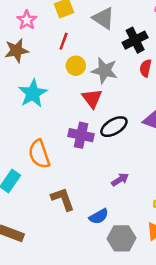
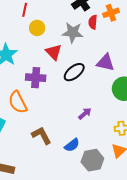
gray star: (104, 71) -> (73, 33), moved
purple cross: (81, 135) -> (36, 78), moved

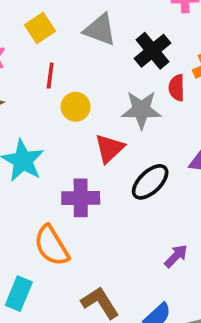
red triangle: (54, 52) -> (110, 148), turned 36

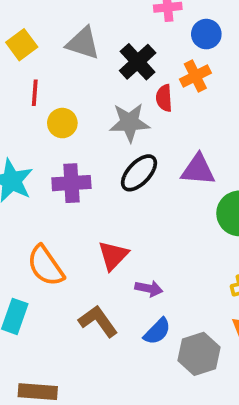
red triangle: (110, 148) -> (113, 256), moved
black ellipse: (150, 182) -> (139, 173), moved
purple cross: (81, 198) -> (71, 183), moved
purple arrow: (176, 256) -> (149, 289), moved, turned 60

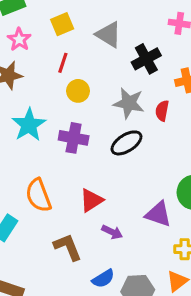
red semicircle: (164, 98) -> (162, 111), moved
purple triangle: (198, 170) -> (158, 214), moved
blue semicircle: (157, 331) -> (103, 279), moved

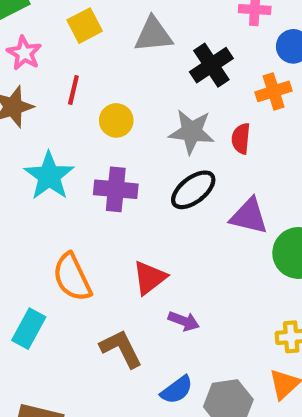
gray triangle: (109, 35) -> (153, 35), turned -32
red line: (63, 63) -> (73, 90), moved
purple triangle: (158, 214) -> (249, 216), moved

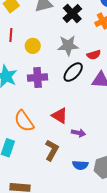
red semicircle: (241, 139) -> (94, 55), moved, turned -104
red triangle: (150, 278) -> (60, 116), turned -42
brown L-shape: (121, 349) -> (52, 150), turned 65
blue semicircle: (177, 390) -> (80, 165), turned 49

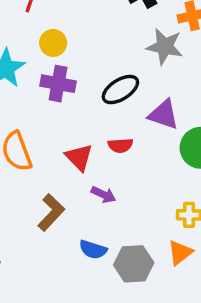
yellow circle: (33, 46) -> (53, 43), moved
gray star: (68, 46) -> (165, 46), moved
red semicircle: (94, 55) -> (120, 145), moved

